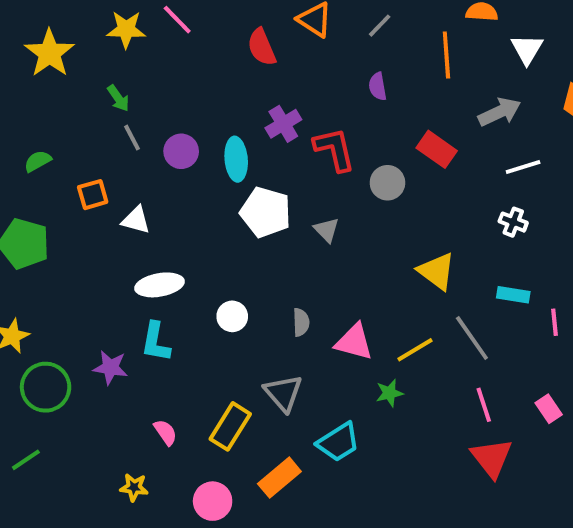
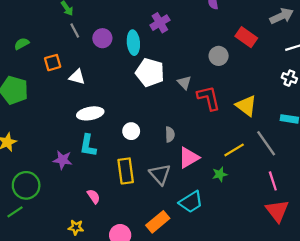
red L-shape: (334, 149) -> (209, 98), moved
pink triangle: (354, 342) -> (189, 158), moved, turned -45
green circle: (46, 387) -> (26, 185), moved
yellow rectangle: (230, 426) -> (126, 171), moved, turned -40

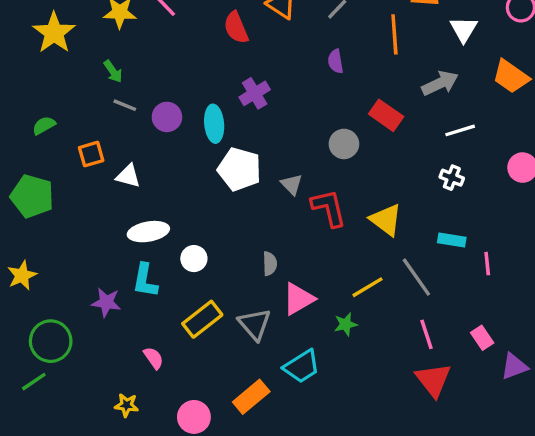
gray line: (75, 30) -> (125, 105), turned -40
white circle: (131, 131) -> (194, 259), moved
yellow rectangle: (126, 171) -> (202, 319), turned 60

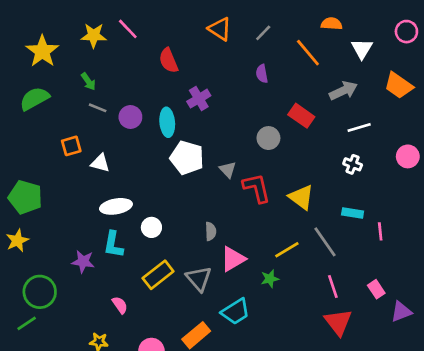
red semicircle: (236, 28) -> (169, 60), moved
orange line: (394, 34) -> (308, 53), turned -36
green semicircle: (44, 125) -> (34, 99), moved, size x1.6
green pentagon: (32, 196) -> (25, 197), moved

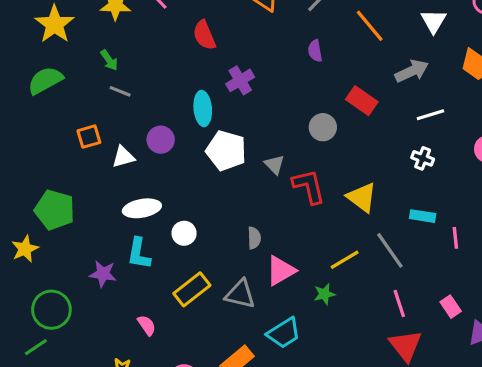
purple circle: (130, 117) -> (161, 140), moved
white triangle: (100, 163) -> (123, 157), turned -30
green pentagon: (25, 197) -> (55, 210), moved
gray triangle: (199, 279) -> (240, 294), turned -36

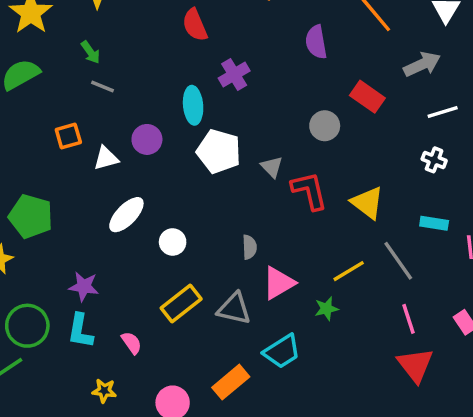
purple semicircle: (315, 51) -> (316, 42), size x1.4
white ellipse: (142, 208) -> (126, 215), turned -36
cyan L-shape: (139, 254) -> (80, 331), moved

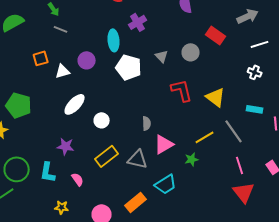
gray triangle: (272, 167) -> (162, 56), moved
purple star: (84, 286) -> (66, 146), moved

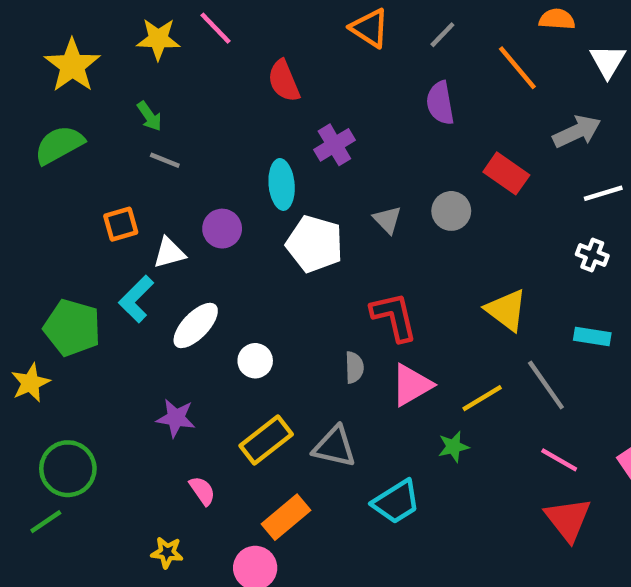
red L-shape: (182, 90) -> (394, 317), moved
pink triangle: (164, 144) -> (412, 385), moved
pink line: (240, 165) -> (559, 460), turned -42
cyan L-shape: (48, 172) -> (136, 299), moved, turned 35
orange rectangle: (136, 202) -> (286, 517), moved

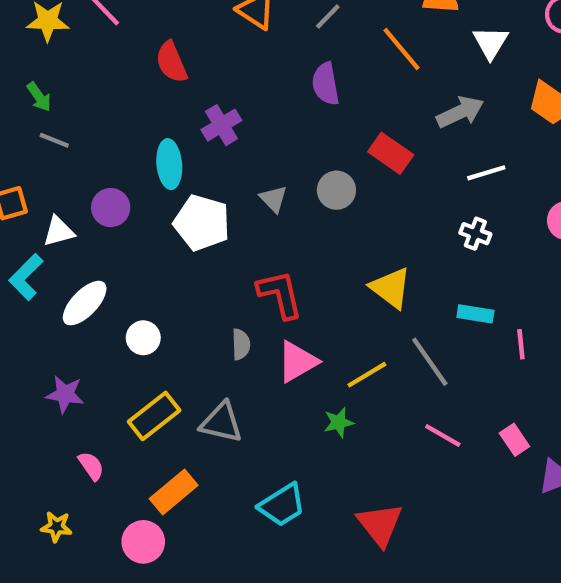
cyan trapezoid: (396, 502) -> (282, 505), moved
red triangle: (568, 519) -> (380, 524), moved

